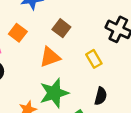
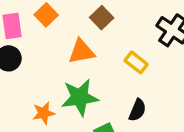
yellow rectangle: (94, 59) -> (136, 62), turned -30

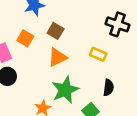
brown square: (102, 18) -> (56, 31), moved

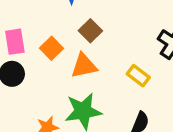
orange square: (25, 38) -> (52, 48), moved

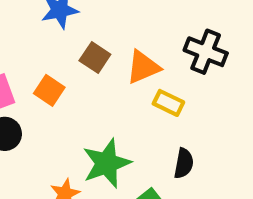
orange triangle: (84, 66) -> (143, 67), moved

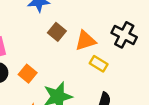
orange square: (49, 90) -> (28, 74), moved

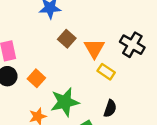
orange triangle: (85, 41) -> (94, 49), turned -45

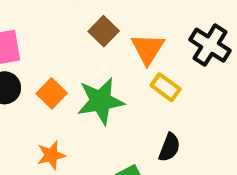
green star: (65, 102) -> (101, 101), moved

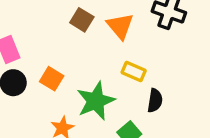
yellow rectangle: (166, 87) -> (134, 71), moved
green star: (101, 101) -> (96, 101), moved

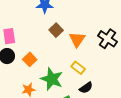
green star: (96, 101) -> (52, 79), turned 30
black semicircle: (155, 101) -> (86, 88), turned 32

